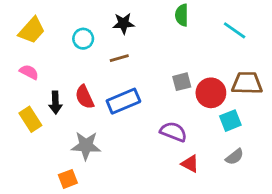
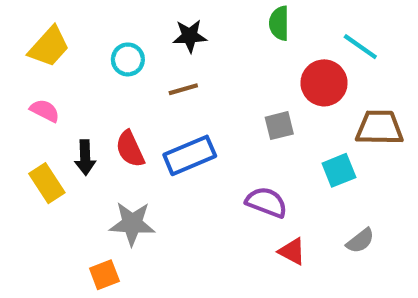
red circle: (211, 93) -> (324, 83), moved
cyan square: (230, 121) -> (339, 170), moved

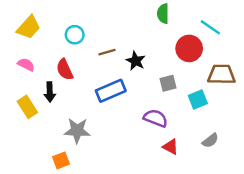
black star: (190, 36) -> (136, 61), moved, turned 30
gray square: (279, 126) -> (168, 83), moved
red semicircle: (130, 149) -> (65, 70), moved

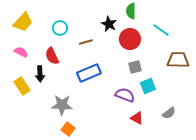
cyan line: (210, 27) -> (161, 30), moved
red circle: (189, 48) -> (130, 39), moved
black star: (136, 61) -> (109, 24), moved
cyan square: (198, 99) -> (148, 86), moved
orange square: (61, 160) -> (68, 129), moved, turned -32

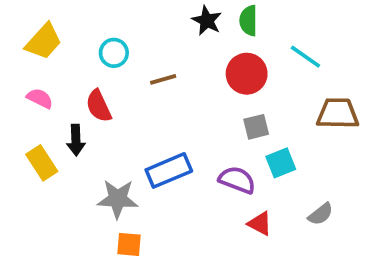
black star: (109, 24) -> (207, 21), moved
blue rectangle: (89, 73) -> (169, 170), moved
orange square: (68, 129) -> (129, 244), turned -32

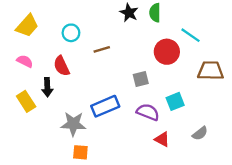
red circle: (247, 74) -> (167, 52), moved
gray square: (256, 127) -> (141, 79), moved

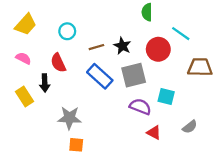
black star: (129, 13) -> (122, 46), moved
gray square: (141, 79) -> (134, 75), size x1.6
cyan square: (175, 101) -> (166, 96), turned 36
blue rectangle: (105, 106) -> (100, 76), moved, turned 65

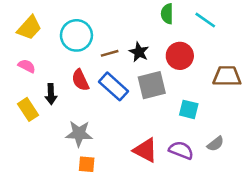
cyan circle: (67, 31) -> (76, 35), size x1.6
cyan line: (181, 34) -> (205, 20), moved
red semicircle: (58, 63) -> (80, 80), moved
purple semicircle: (140, 107) -> (181, 150), moved
red triangle: (154, 132) -> (145, 150), moved, size x1.5

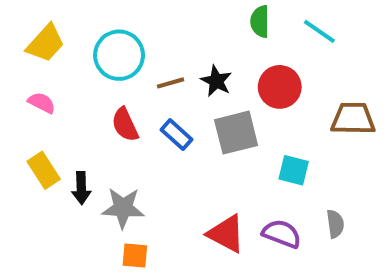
blue rectangle: (113, 86) -> (177, 135), size x0.7
black arrow: (51, 94) -> (81, 188), moved
gray semicircle: (216, 144) -> (335, 224), turned -60

